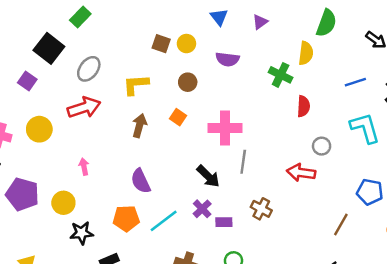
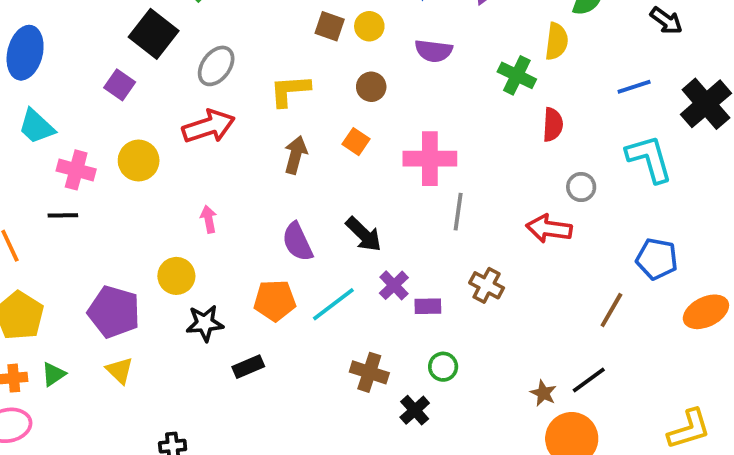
black arrow: (208, 176) -> (364, 234), moved
purple pentagon: (22, 194) -> (114, 312), moved

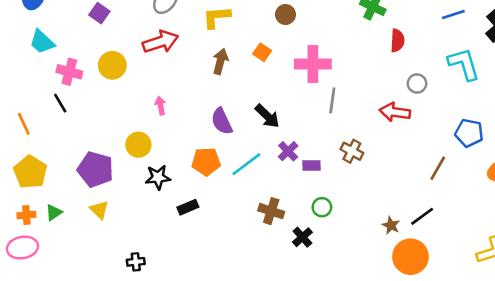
brown circle: (371, 87) -> (285, 14), moved
black line: (63, 215) -> (60, 103), turned 60

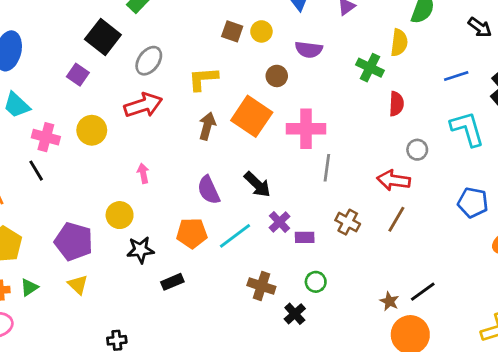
orange square: (262, 52) -> (252, 116), size x2.0
brown line: (438, 168) -> (396, 219), moved

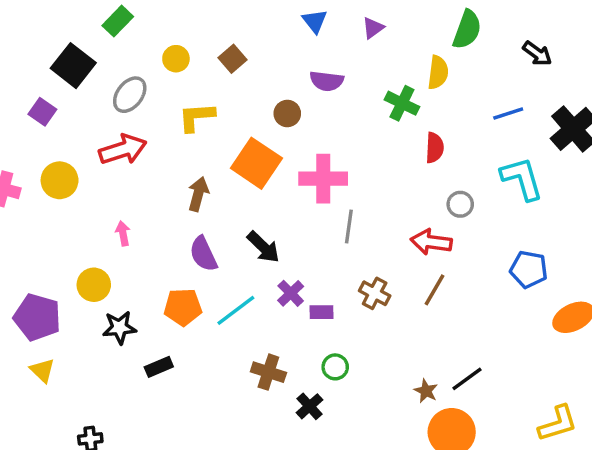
brown square: (232, 31) -> (232, 59), turned 30
yellow circle: (261, 31) -> (176, 59), moved
brown arrow: (207, 126) -> (198, 194), moved

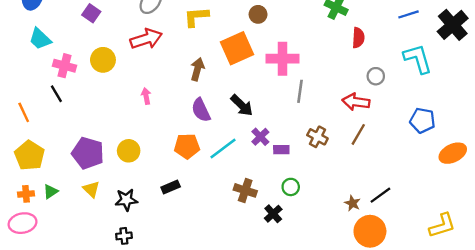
orange square: (256, 163) -> (237, 48), turned 32
yellow circle: (94, 285) -> (129, 151), moved
black star: (119, 328) -> (126, 200), moved

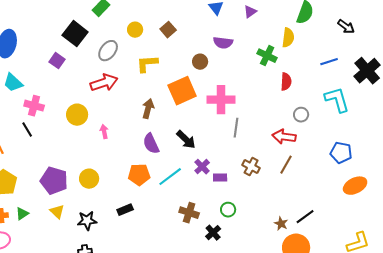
yellow circle: (103, 60) -> (77, 115), moved
orange ellipse: (453, 153) -> (355, 186), moved

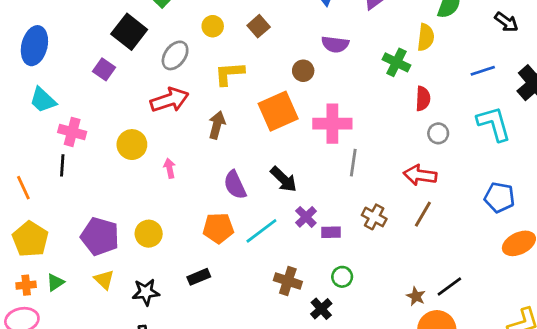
brown arrow: (148, 109) -> (217, 125), moved
gray circle: (301, 115) -> (438, 133), moved
black line: (27, 130) -> (62, 165), turned 35

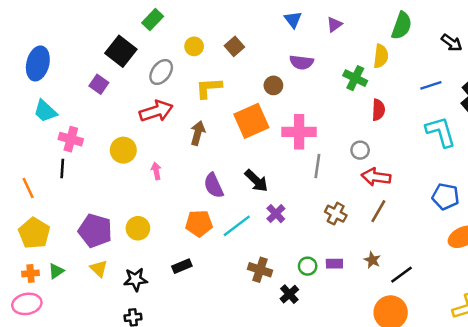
gray circle: (438, 133) -> (360, 150), moved
purple rectangle: (331, 232) -> (334, 264), moved
brown star: (416, 296) -> (372, 260), moved

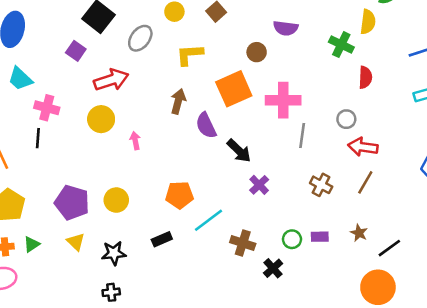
red arrow: (156, 111) -> (111, 80), moved
purple semicircle: (214, 186) -> (206, 125), moved
cyan line: (237, 226) -> (209, 220), moved

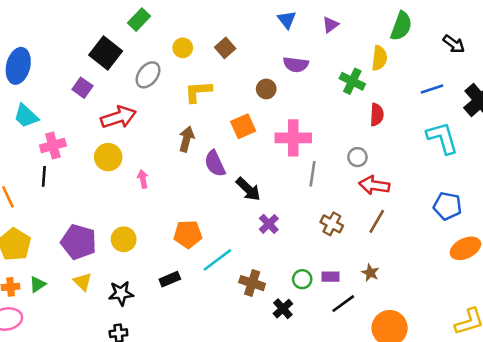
orange square: (234, 89) -> (243, 126), size x0.7
pink cross: (47, 108) -> (53, 146), turned -30
black line: (389, 248) -> (343, 304), moved

